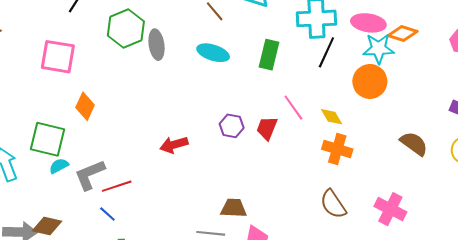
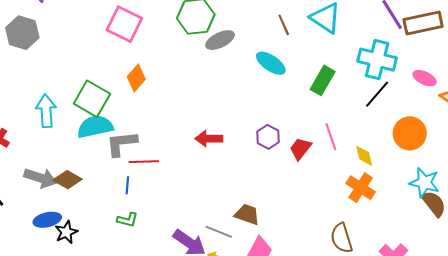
pink ellipse: (368, 23) -> (425, 78), size x0.7
gray ellipse: (157, 45) -> (220, 40), turned 56
cyan star: (379, 49) -> (424, 183), moved
cyan semicircle: (59, 166) -> (95, 127), size x1.8
blue line: (107, 214) -> (127, 185), turned 36

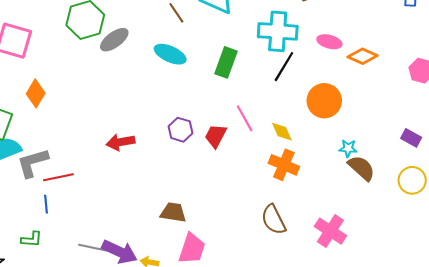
cyan star: (424, 183) -> (348, 148), size x0.6
green L-shape: (127, 220) -> (32, 239), moved
gray line: (219, 232) -> (93, 248), moved

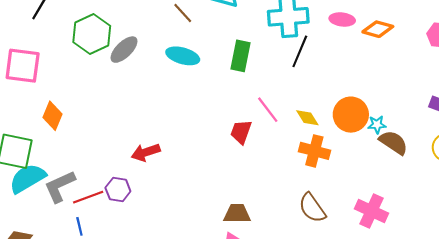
orange circle: (324, 101) -> (351, 115), moved
purple hexagon: (180, 130) -> (118, 190), moved
brown trapezoid: (173, 212) -> (237, 214), moved

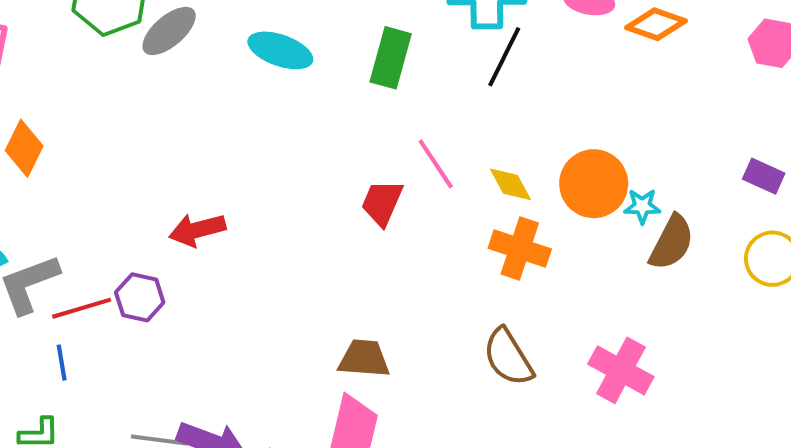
brown semicircle: (393, 142) -> (672, 242), turned 80

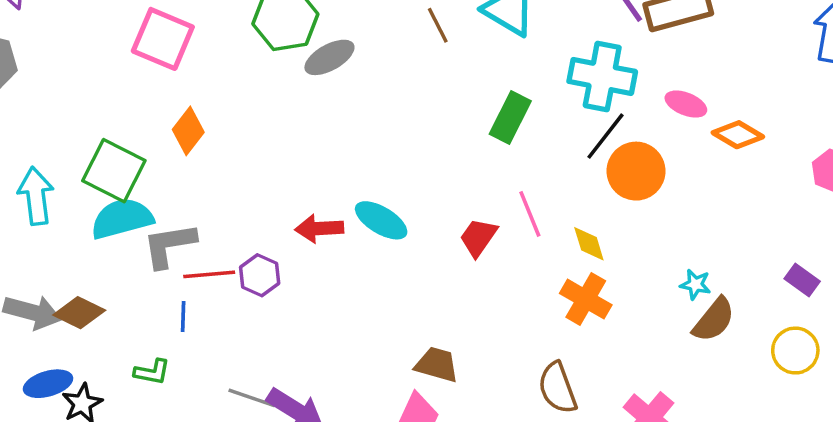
cyan ellipse: (280, 50) -> (381, 220), moved
orange circle: (594, 184) -> (636, 171), moved

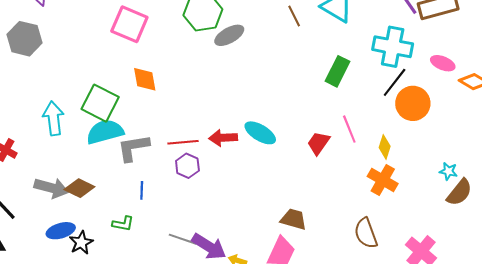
orange diamond: (188, 131) -> (145, 79), turned -48
yellow diamond: (589, 244) -> (385, 147), turned 35
red line: (209, 274) -> (183, 142), moved

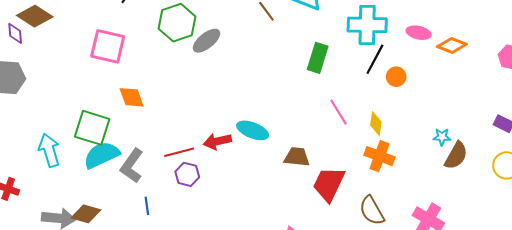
orange circle: (413, 103) -> (396, 77), size x0.6
red trapezoid: (318, 143) -> (329, 184), moved, size x1.5
gray L-shape: (133, 148) -> (132, 166), turned -36
brown trapezoid: (294, 219) -> (297, 157), moved

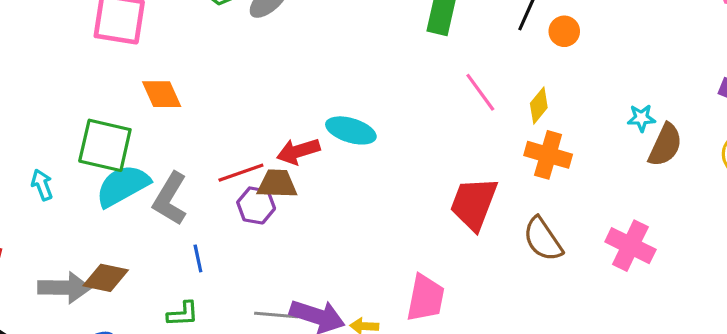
yellow diamond: (376, 124) -> (539, 106), turned 35
cyan arrow: (49, 150) -> (42, 185), size x0.6
brown trapezoid: (297, 157) -> (277, 184), moved

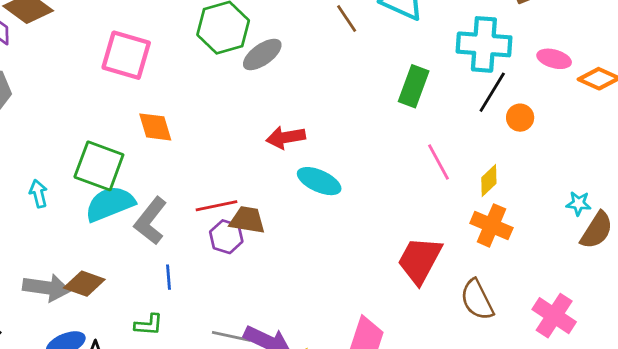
red arrow: (298, 151) -> (286, 137), moved

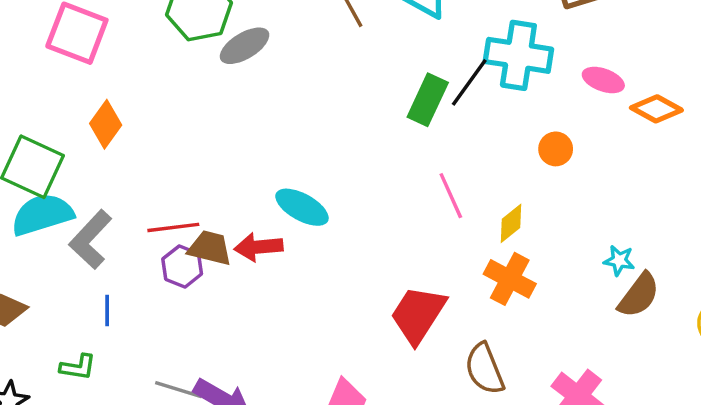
black line: (492, 92) -> (469, 82), moved
orange diamond: (155, 127) -> (106, 124), turned 48
red arrow: (286, 137) -> (259, 247), moved

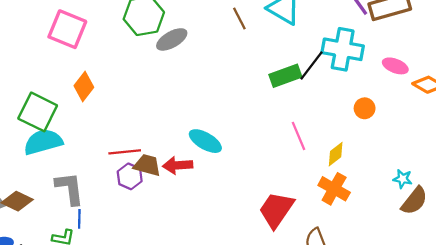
green rectangle: (428, 100) -> (285, 76), turned 44
gray L-shape: (91, 239) -> (70, 188), moved, turned 129
blue line: (107, 310) -> (79, 219), moved

